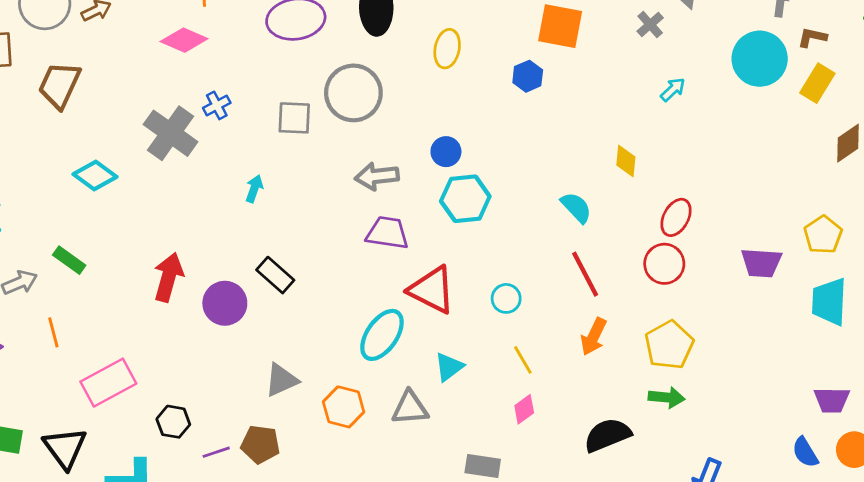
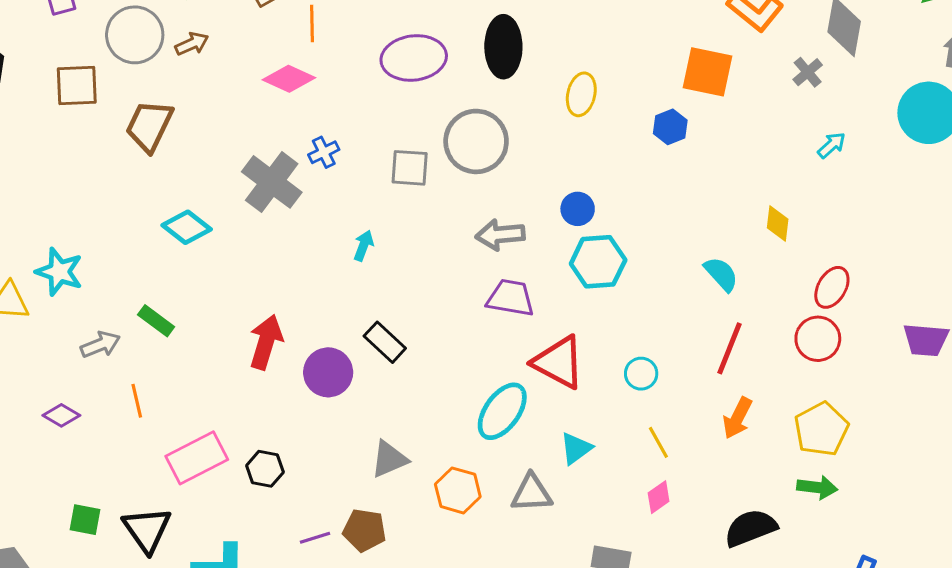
red line: (585, 274) -> (730, 348), turned 48
black hexagon: (173, 422) -> (265, 469), moved

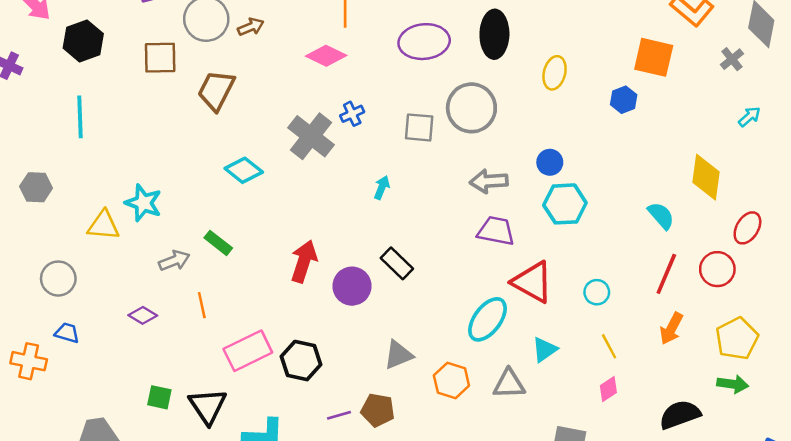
yellow diamond: (778, 224) -> (706, 177), size x1.6
red circle: (818, 339) -> (717, 269), moved
black hexagon: (265, 469) -> (301, 361), size x1.4

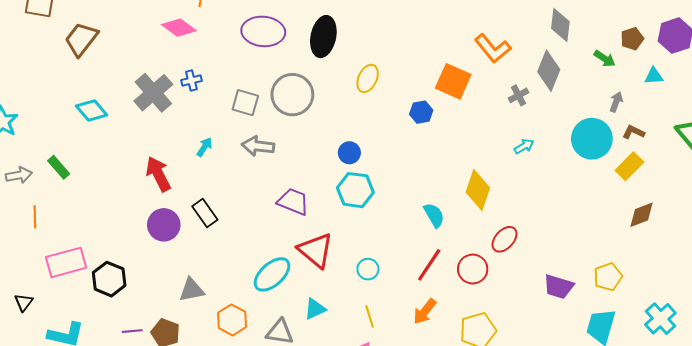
gray arrow: (489, 181) -> (258, 146), moved
red arrow: (304, 261) -> (158, 174), moved, turned -56
black triangle: (208, 406) -> (24, 302), size x0.6

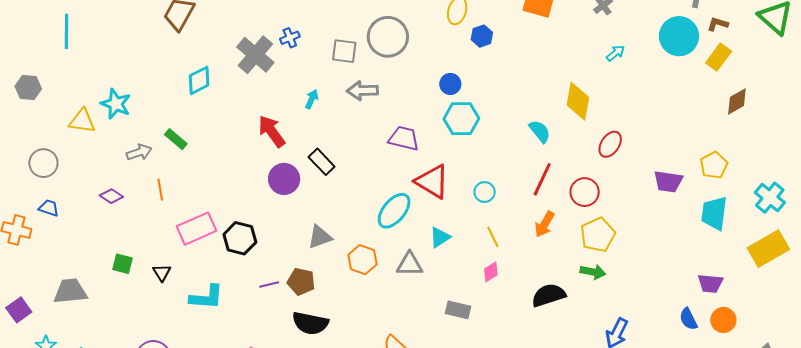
cyan diamond: (92, 110) -> (199, 80), turned -68
blue hexagon: (421, 112) -> (482, 36), moved
red circle: (473, 269) -> (585, 192), moved

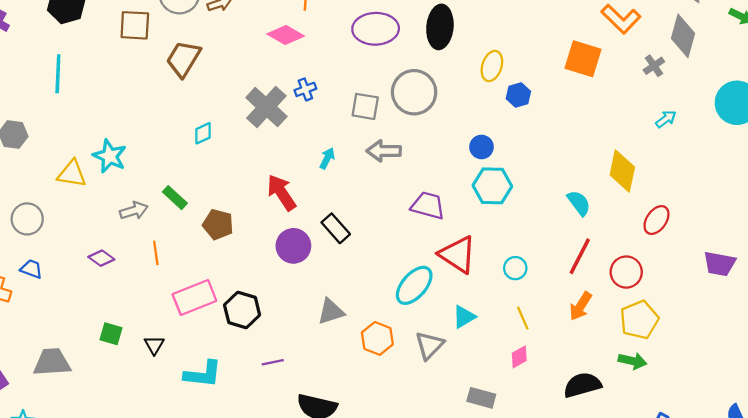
cyan diamond: (199, 80) -> (203, 133), size x0.7
gray triangle: (410, 264) -> (429, 345), turned -48
brown pentagon: (301, 281) -> (218, 224), moved

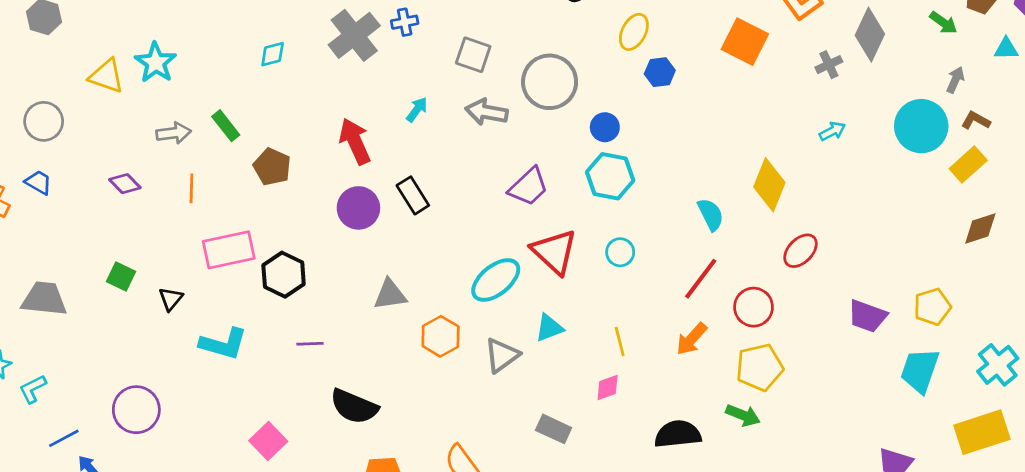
gray circle: (414, 92) -> (550, 82), moved
purple trapezoid: (428, 206) -> (528, 187), turned 112
cyan circle: (515, 268) -> (620, 252), moved

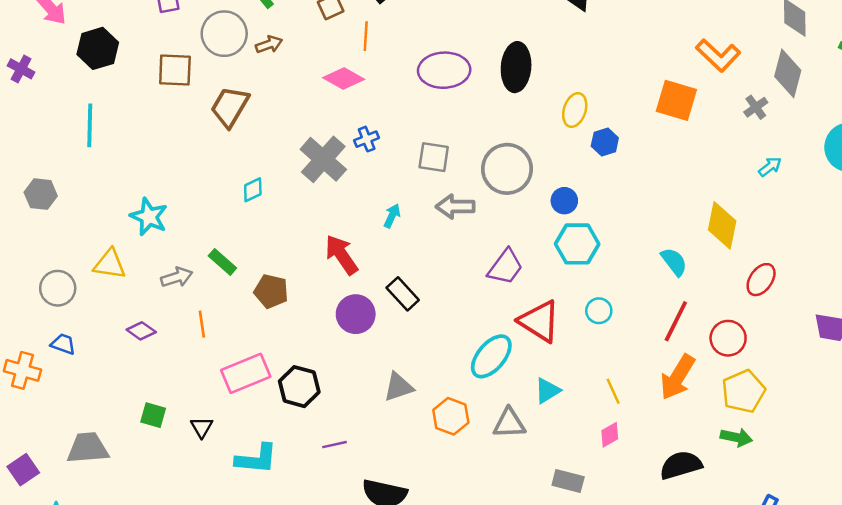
yellow triangle: (107, 76) -> (110, 264), moved
orange arrow: (692, 339) -> (678, 377), size x1.4
gray triangle: (502, 355) -> (509, 423), turned 44

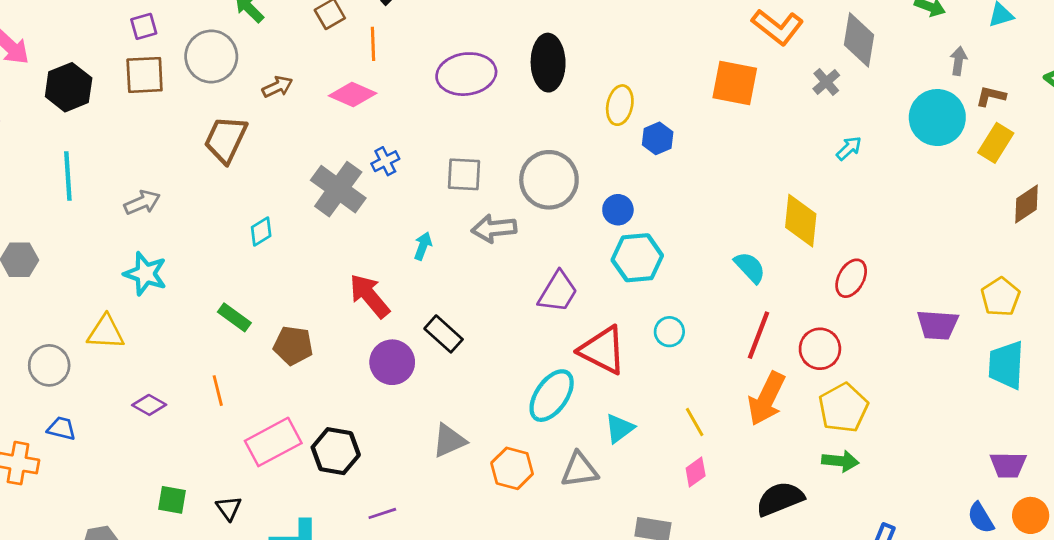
brown arrow: (269, 44) -> (277, 87), moved
brown square: (175, 70) -> (145, 75), moved
gray arrow: (177, 277) -> (142, 203), moved

